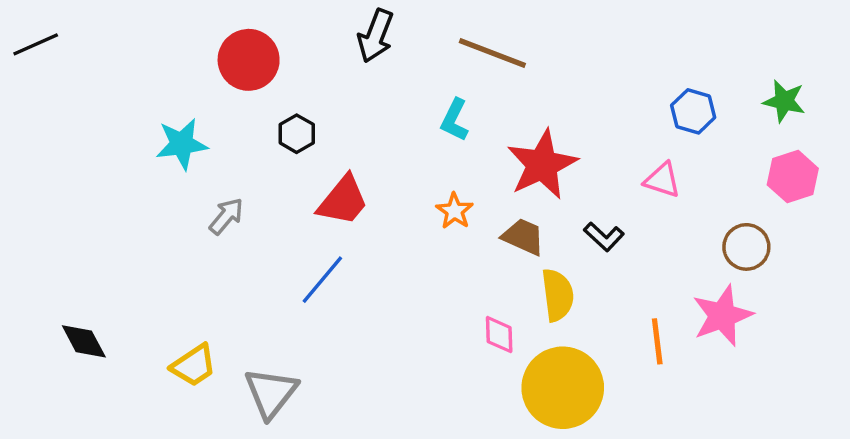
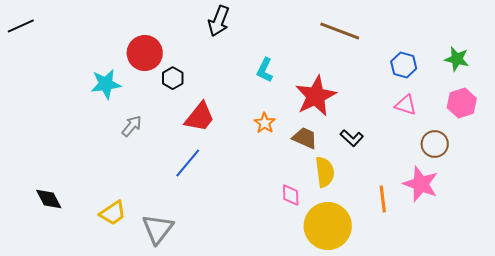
brown line: (492, 53) -> (340, 31), moved
red circle: (249, 60) -> (145, 53), moved
pink triangle: (662, 180) -> (406, 105), moved
pink star: (722, 316) -> (421, 184), turned -30

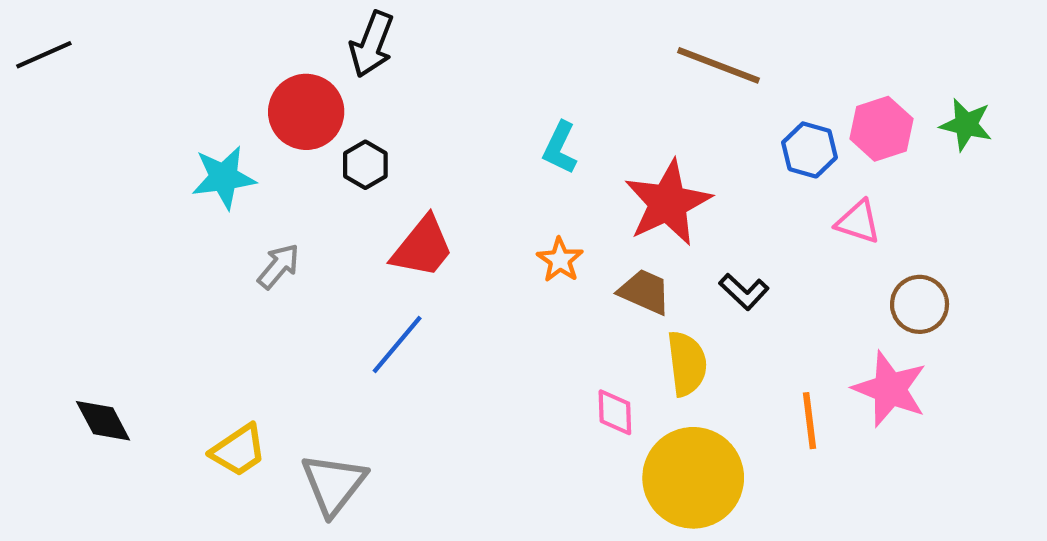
black arrow: (219, 21) -> (372, 44), moved
blue hexagon: (404, 65) -> (810, 150), moved
pink hexagon: (462, 103) -> (881, 129), moved

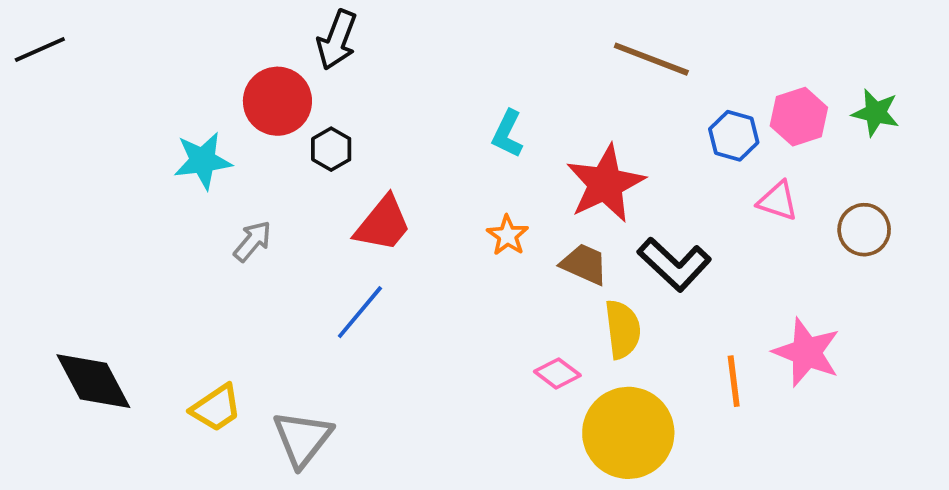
black L-shape: (744, 292) -> (674, 264), size x1.6
brown circle: (920, 304) -> (864, 230), moved
pink diamond: (615, 412) -> (557, 373), turned -51
black diamond: (103, 421) -> (93, 381), size x1.5

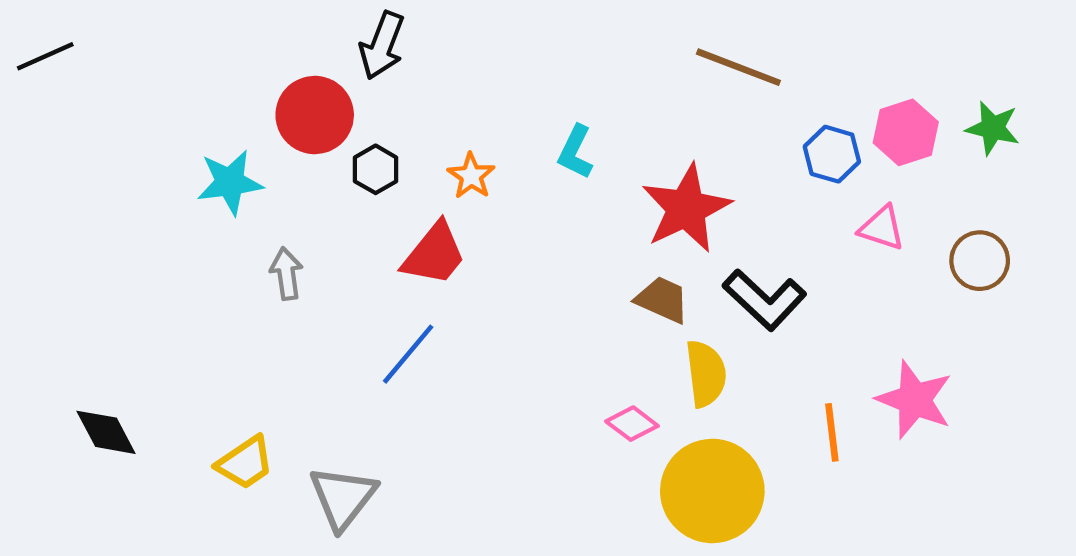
orange star: (508, 235) -> (471, 176), moved
gray arrow: (253, 241) -> (286, 274), turned -48
black diamond: (93, 381) -> (106, 432), size x0.7

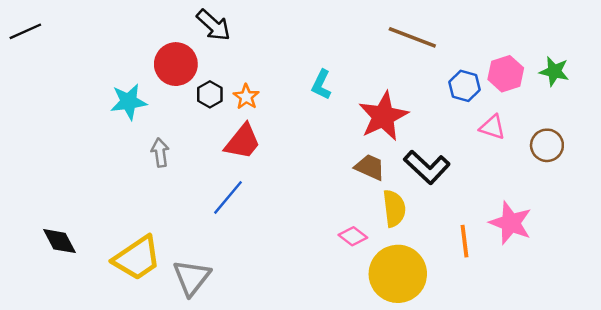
black arrow: (382, 45) -> (213, 25), turned -69
orange star: (471, 176) -> (246, 97), moved
yellow trapezoid: (245, 463) -> (137, 258), size x1.5

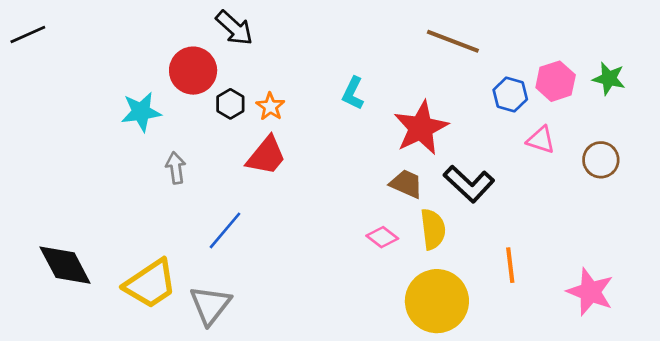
blue line: (228, 197) -> (225, 230), moved
pink star: (511, 223) -> (590, 292), moved
pink diamond: (353, 236) -> (382, 237), moved
black diamond: (59, 241) -> (65, 265), size x1.4

